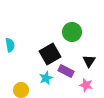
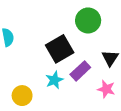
purple rectangle: (66, 71) -> (80, 71), turned -70

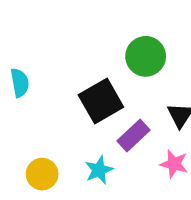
cyan star: (54, 80) -> (99, 170), moved

